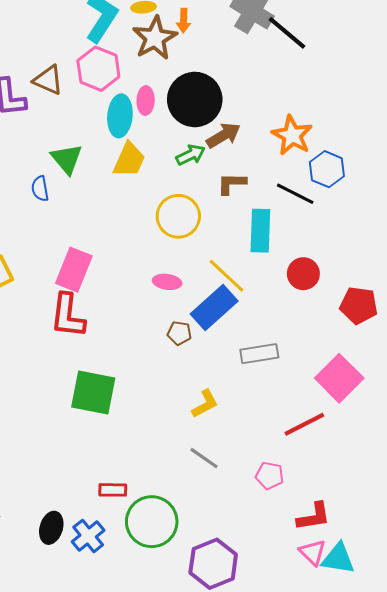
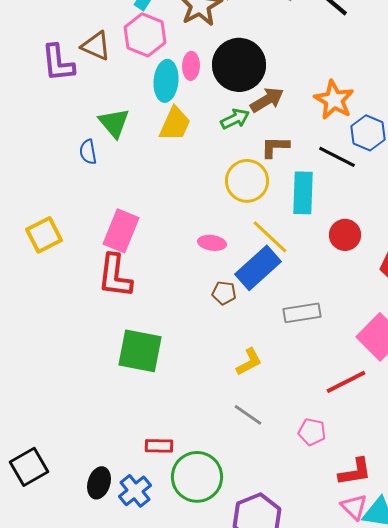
yellow circle: (178, 216) -> (247, 181), moved

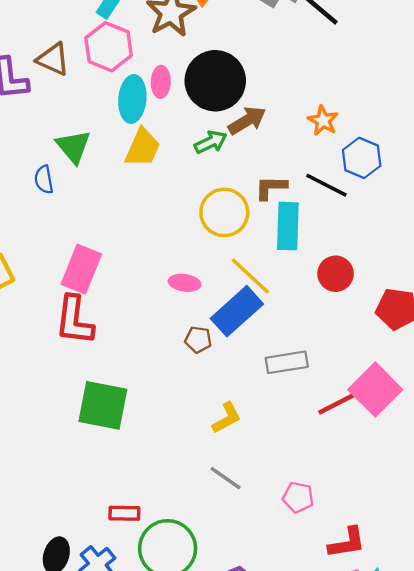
orange star: (334, 100) -> (323, 120), size x0.7
brown L-shape: (275, 147) -> (271, 187), moved
red line: (346, 382) -> (340, 402), moved

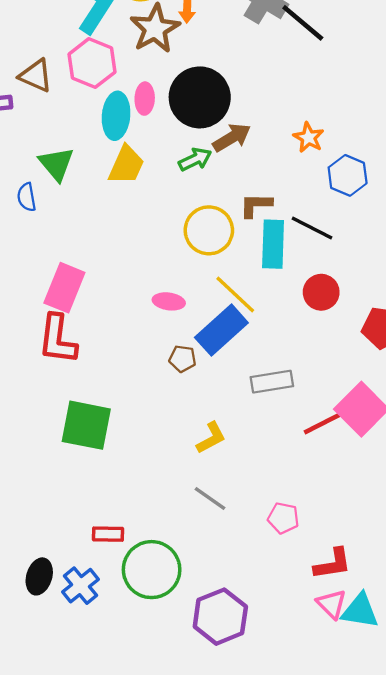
black line: (326, 185) -> (312, 228), moved

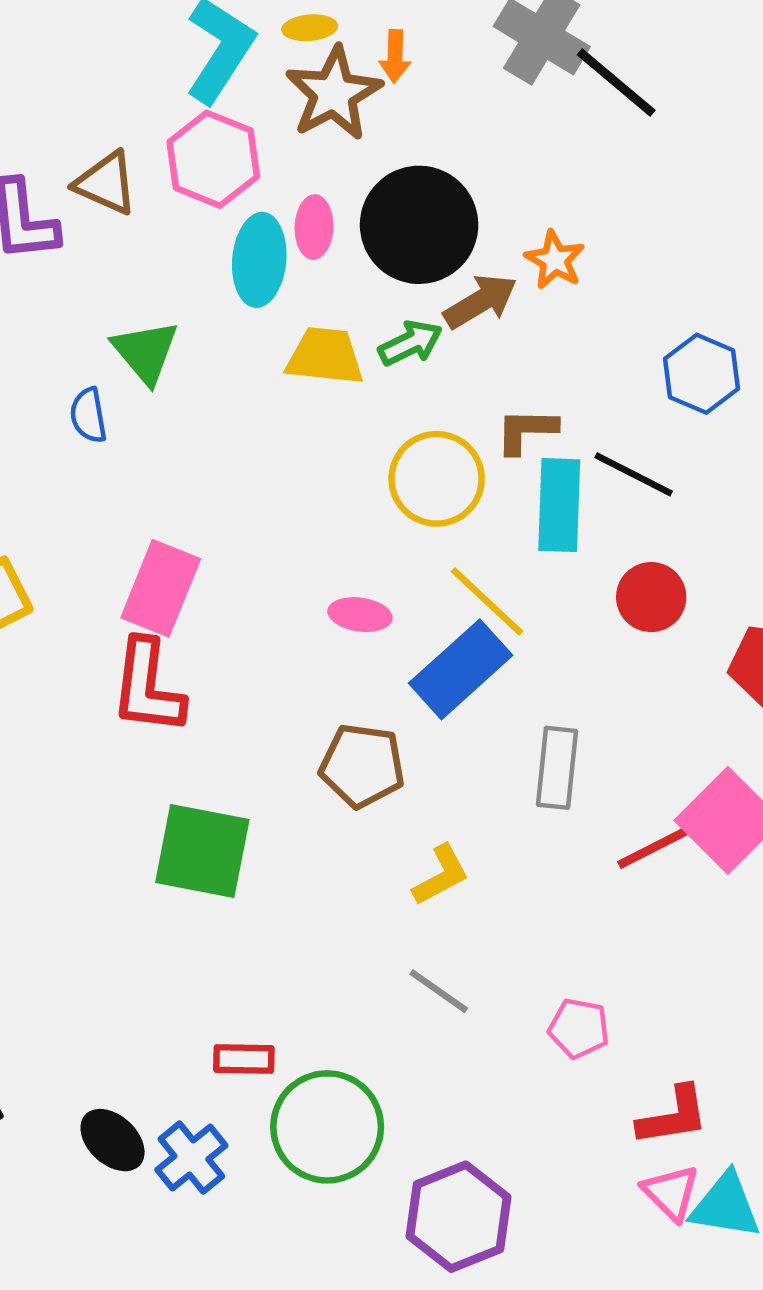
orange star: (309, 138) -> (555, 260), moved
yellow trapezoid: (126, 165) -> (325, 356), moved, turned -108
brown pentagon: (182, 359) -> (362, 766), moved, size x1.6
gray rectangle: (272, 382) -> (557, 768), turned -75
black ellipse: (39, 576) -> (113, 1140), turned -64

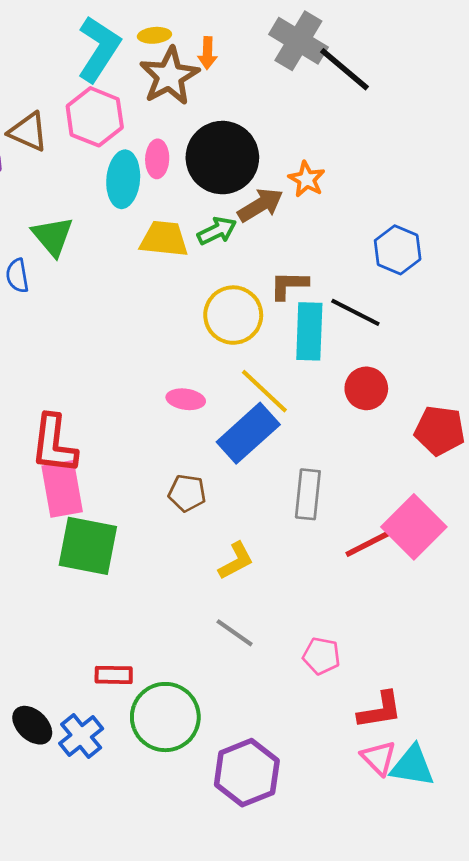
pink rectangle: (161, 588) -> (62, 489), moved, turned -32
brown pentagon: (362, 766) -> (187, 493), size x0.7

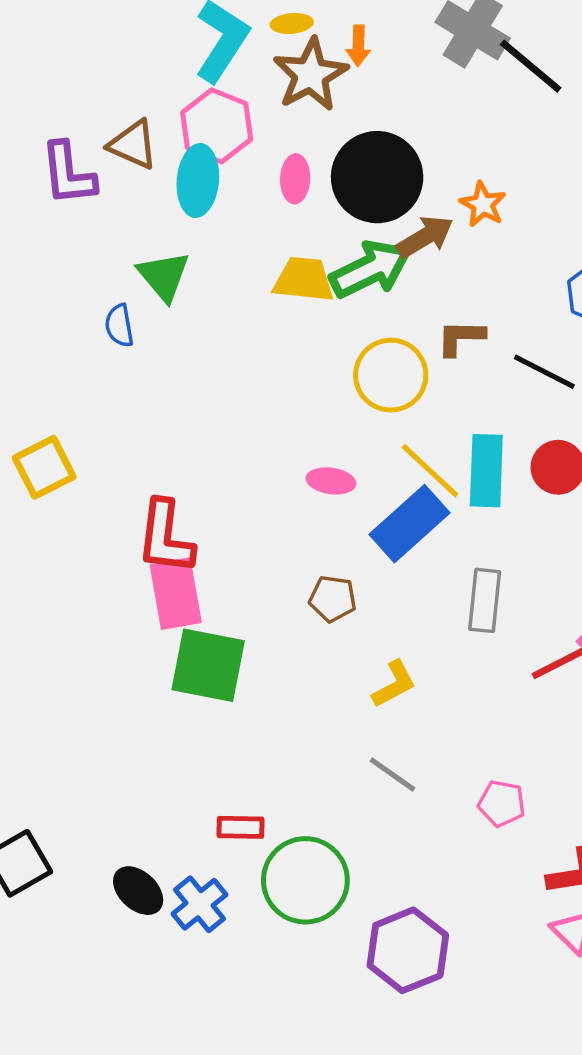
cyan ellipse: (123, 179) -> (198, 181), moved
green arrow: (217, 231) -> (370, 269), size x1.6
cyan rectangle: (309, 331) -> (486, 471), moved

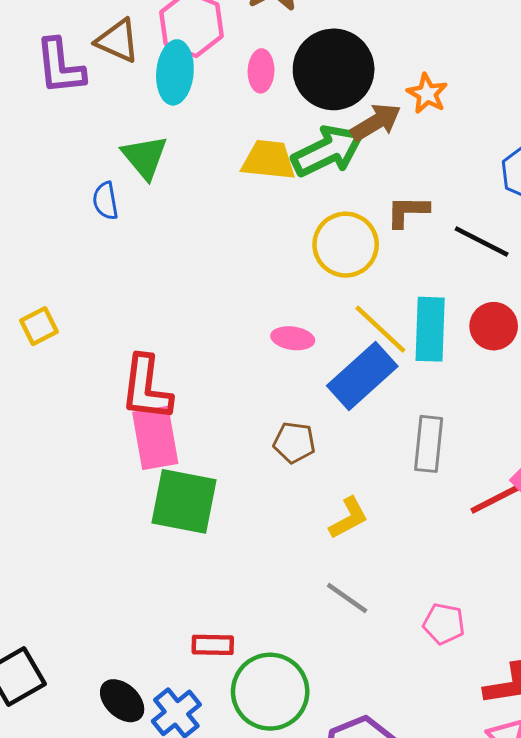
yellow square: (44, 467) -> (39, 326), size x0.7

